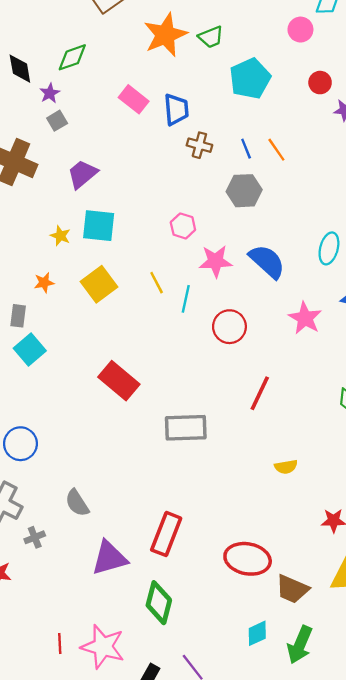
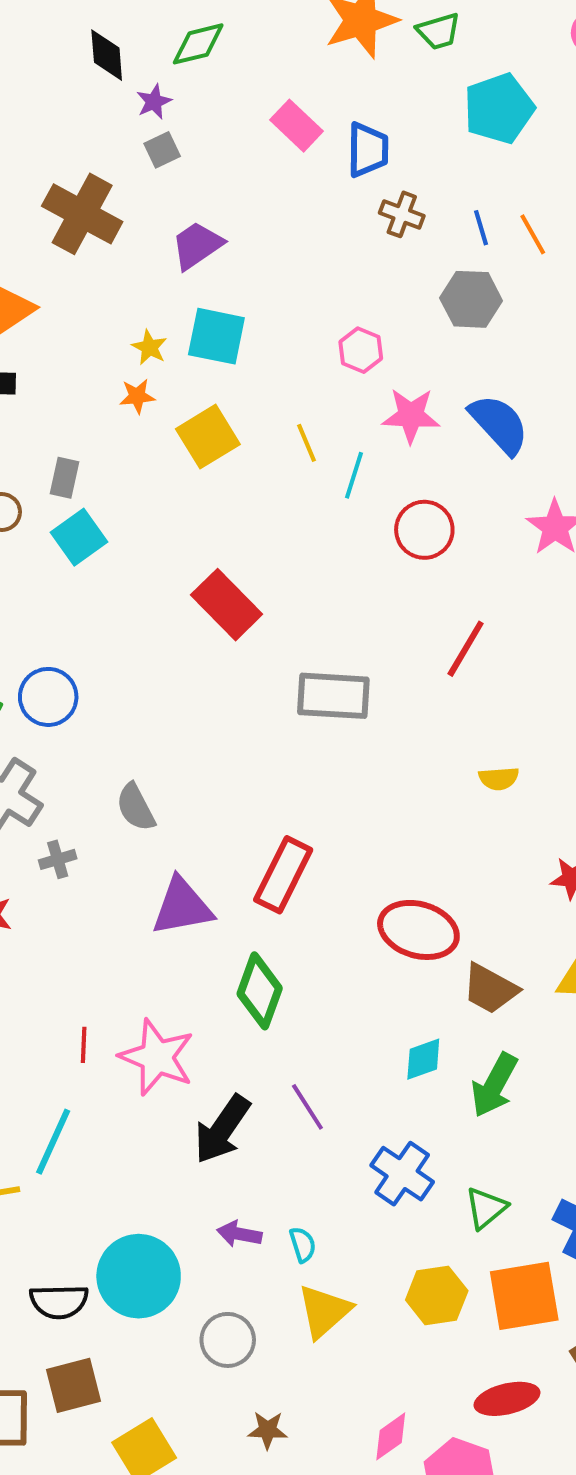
orange star: (44, 283) -> (137, 396), moved

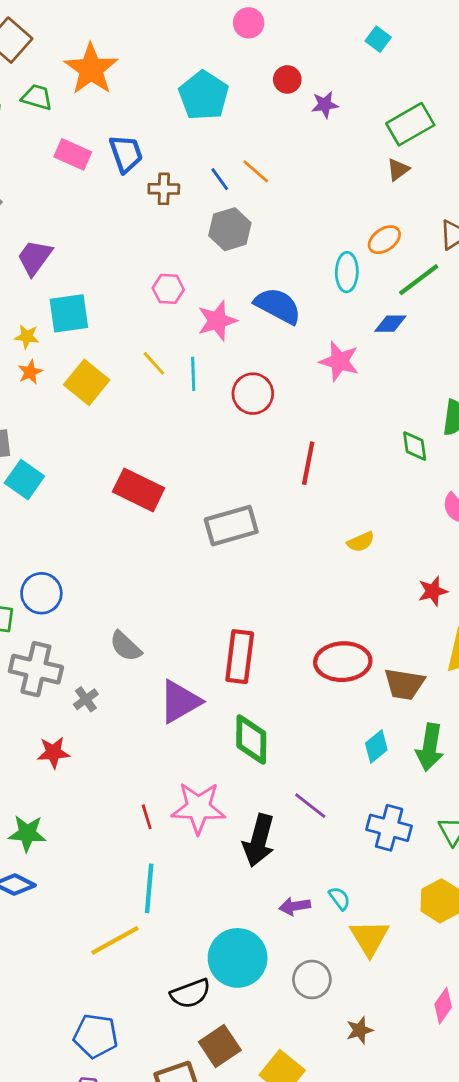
green trapezoid: (439, 31) -> (37, 97), moved, turned -128

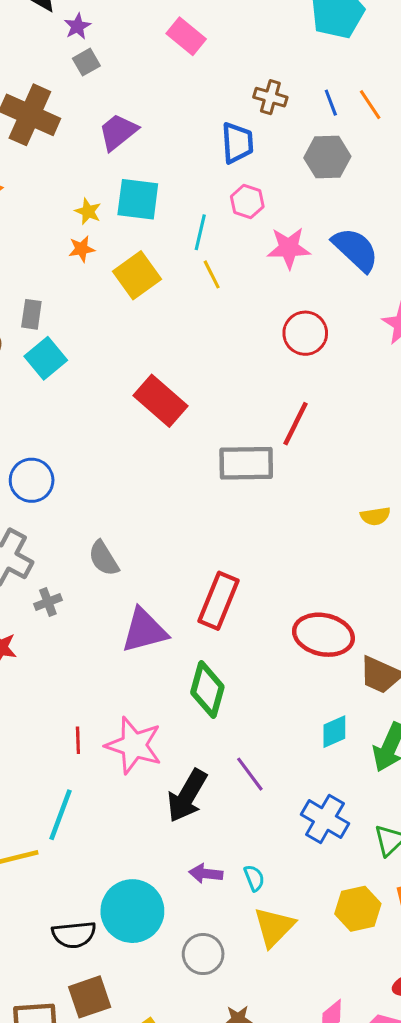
blue trapezoid: (126, 154) -> (237, 143), moved
cyan line: (193, 374) -> (200, 232), moved
red line: (308, 463) -> (295, 424), moved

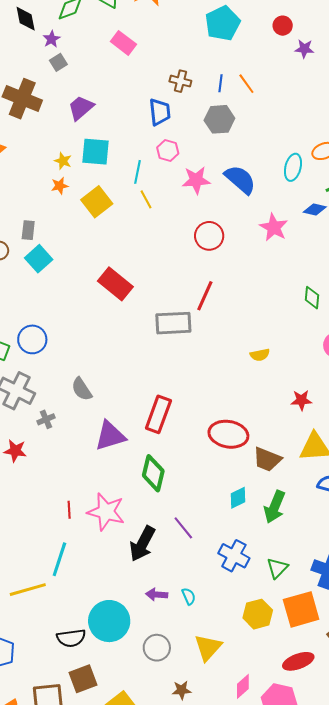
blue line: (331, 103) -> (220, 83), turned 30
yellow triangle: (274, 927) -> (208, 647), moved

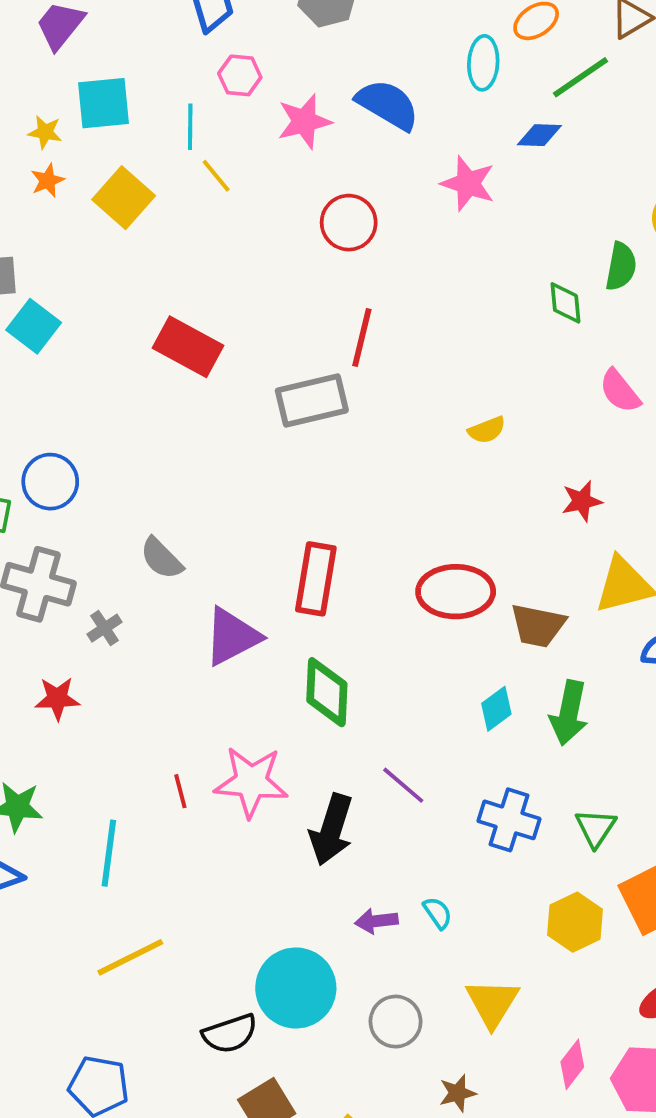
cyan line: (59, 559) -> (109, 853), moved

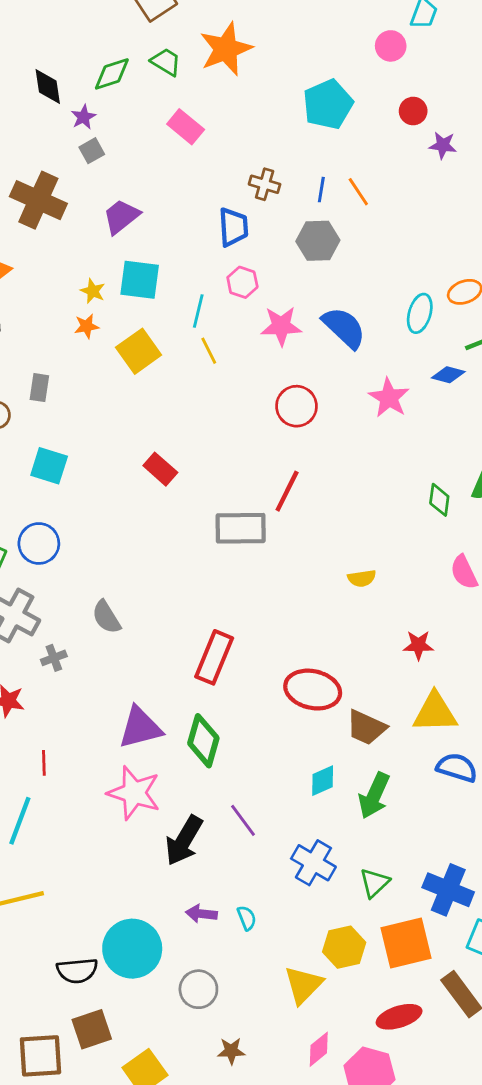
cyan square: (34, 326) -> (49, 466), moved, turned -33
red rectangle: (188, 347) -> (160, 469), size x0.7
purple triangle: (232, 637) -> (140, 728), moved
red line: (180, 791) -> (44, 763), moved
yellow triangle: (492, 1003) -> (303, 985), moved

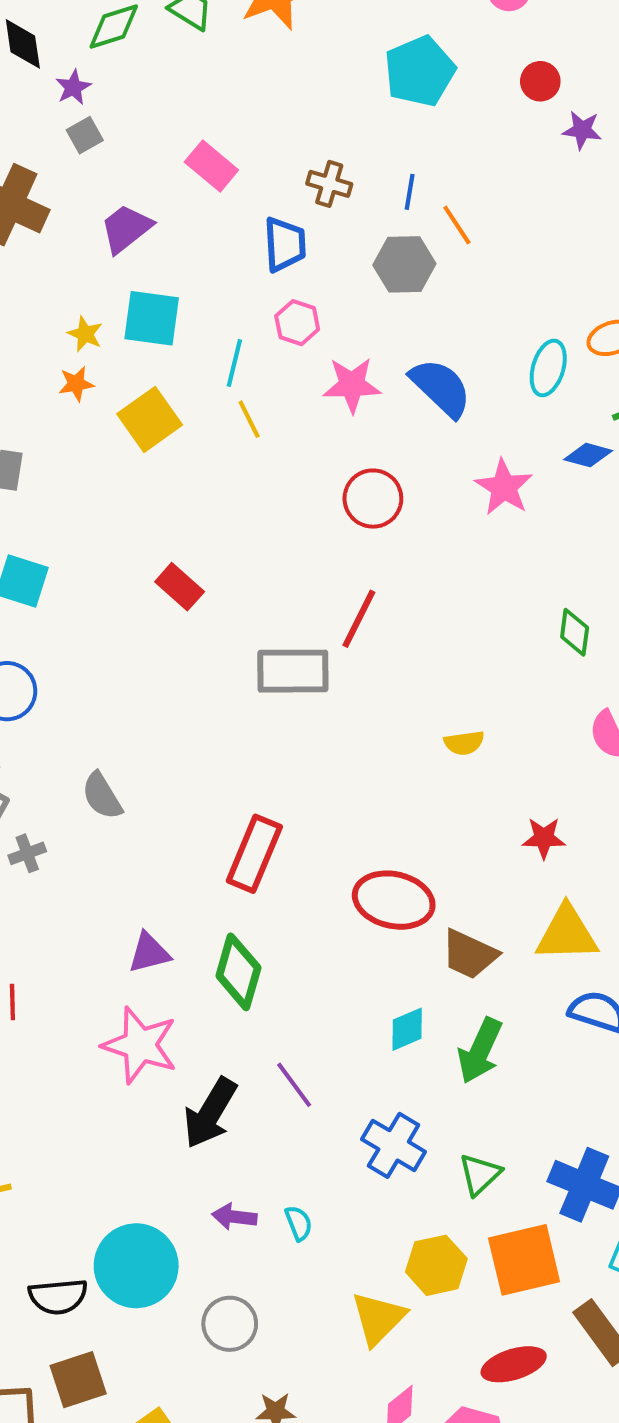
pink rectangle: (186, 127) -> (211, 166), moved
orange line: (358, 192) -> (457, 225), moved
purple triangle: (140, 728) -> (149, 953), size x0.7

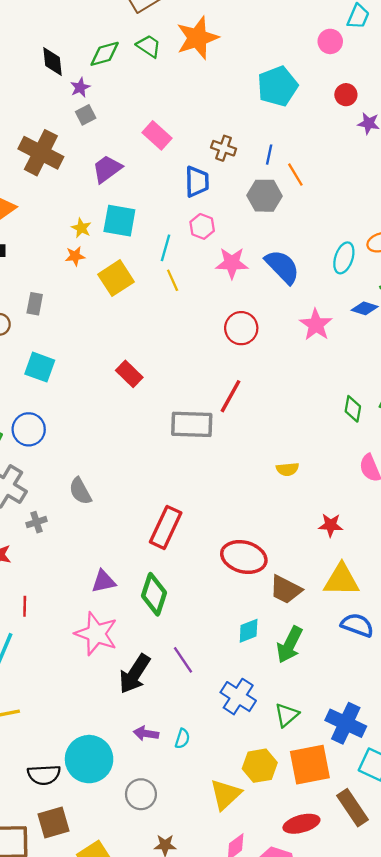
cyan semicircle: (299, 1223) -> (182, 739), turned 36

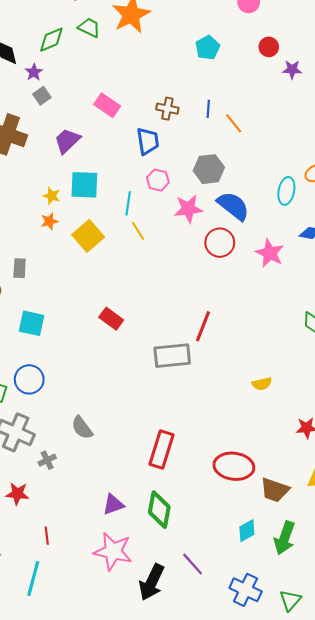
cyan pentagon: (278, 86) -> (208, 48), size x0.7
gray hexagon: (264, 196) -> (209, 169), moved
red circle: (241, 328) -> (220, 243), moved

